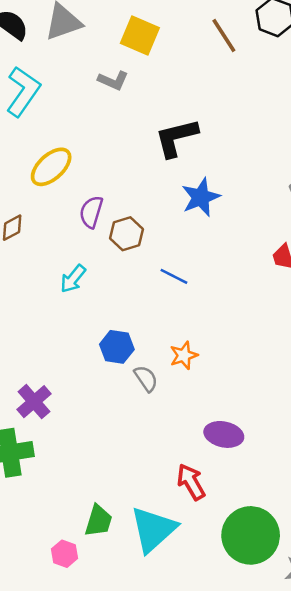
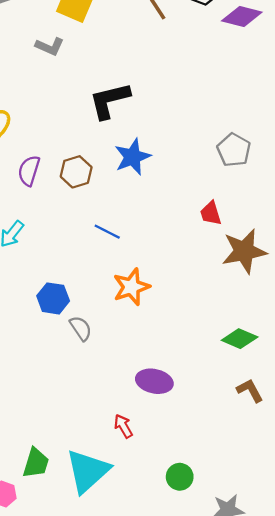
brown hexagon: (127, 234) -> (76, 172), moved
orange star: (184, 355) -> (131, 287), moved, size x1.4
red arrow: (191, 482) -> (123, 426), size x0.7
green circle: (251, 535) -> (180, 477), size x0.5

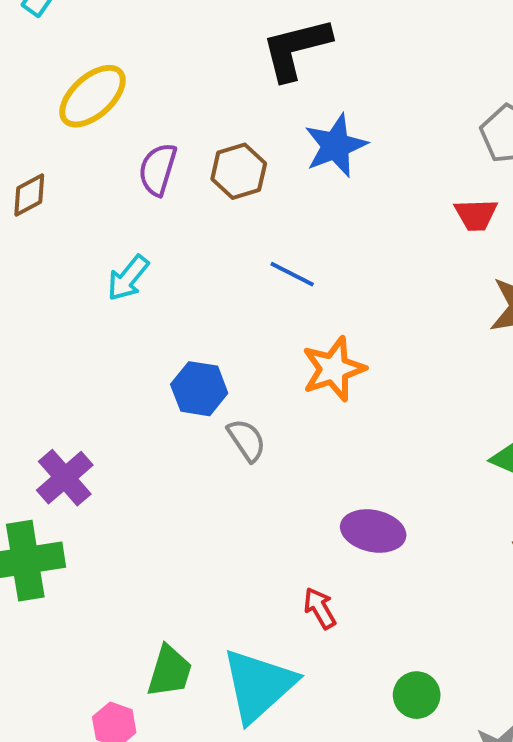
red trapezoid: (211, 213) -> (476, 215), moved, turned -75

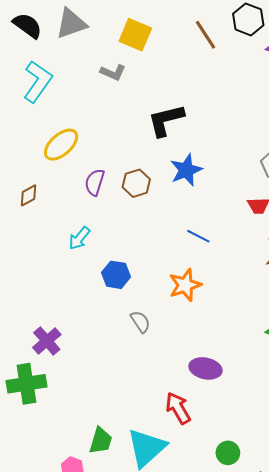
blue line: (292, 274) -> (198, 236), moved
blue hexagon: (199, 389) -> (116, 275), moved
red arrow: (320, 608) -> (178, 408), size x1.5

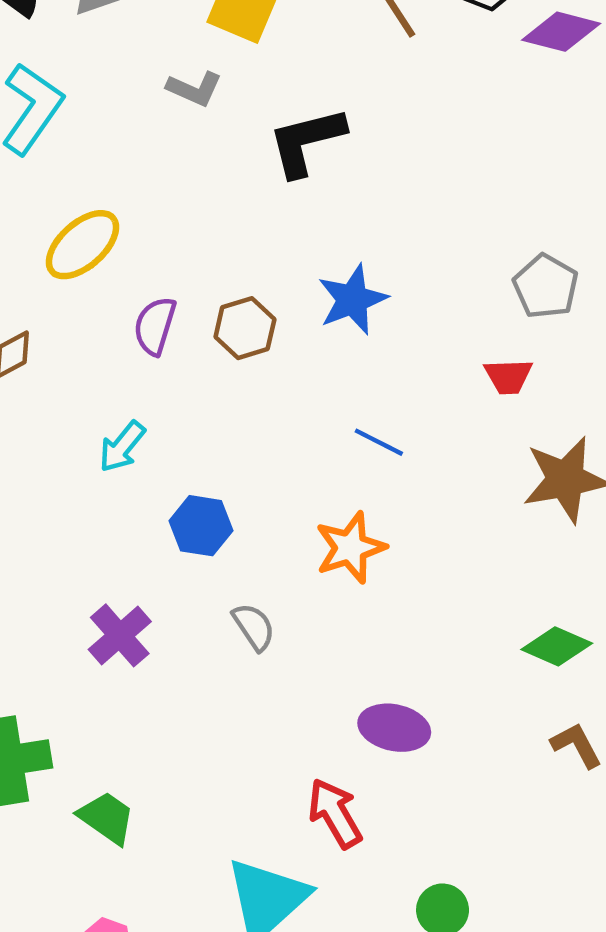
black L-shape: (166, 120) -> (306, 141), moved
purple cross: (47, 341) -> (120, 635), moved
green trapezoid: (101, 441) -> (107, 818), moved, turned -72

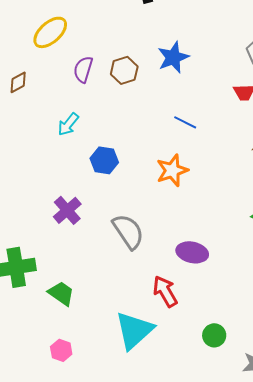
gray semicircle: (254, 627) -> (128, 231), moved, size x1.6

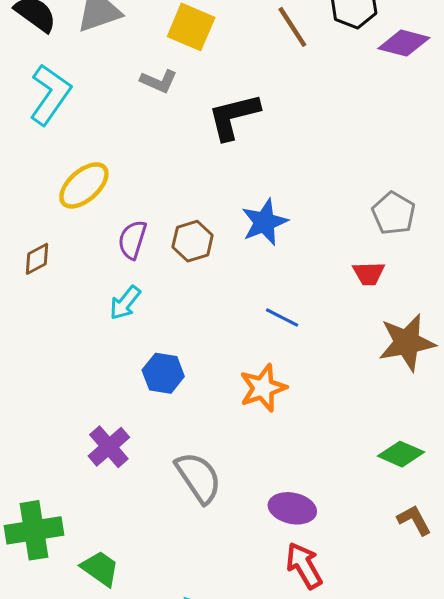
cyan arrow: (68, 124) -> (125, 303), moved
red arrow: (165, 291) -> (304, 566), moved

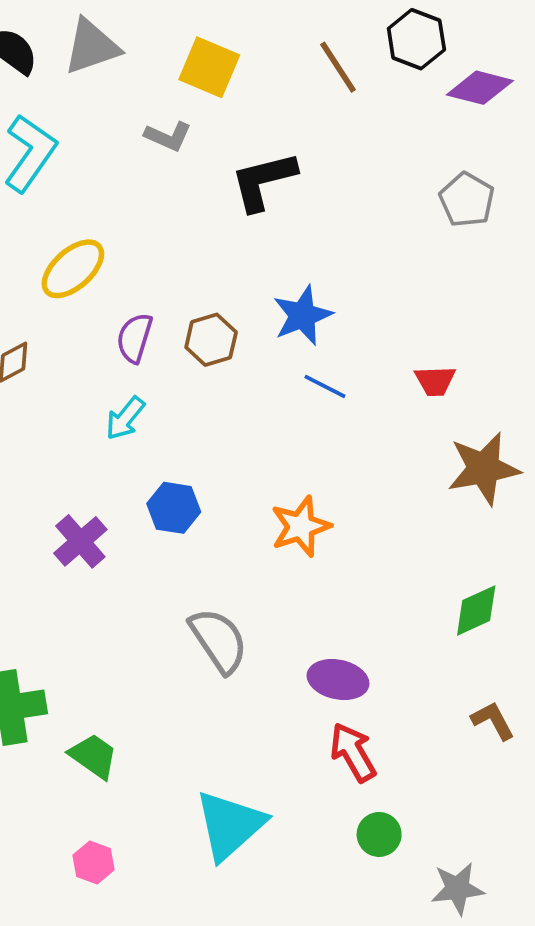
gray pentagon: (394, 213) -> (467, 200), moved
blue line: (282, 318) -> (325, 386), moved
purple cross: (109, 447) -> (80, 541), moved
green diamond: (401, 454) -> (476, 610), turned -48
brown L-shape: (414, 520) -> (493, 721), moved

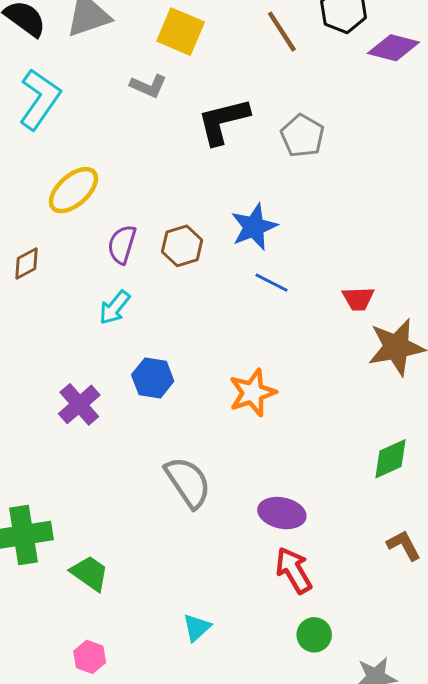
gray pentagon: (467, 200) -> (302, 136), moved
red trapezoid: (435, 381) -> (358, 299), moved
cyan triangle: (230, 825) -> (197, 628), size x0.5

